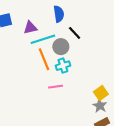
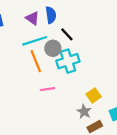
purple triangle: (30, 28) -> (33, 18), moved, turned 48
cyan cross: (63, 66) -> (68, 61), moved, size x1.5
gray star: (100, 106) -> (84, 112), moved

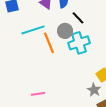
cyan line: (35, 41) -> (33, 30), moved
pink line: (48, 89) -> (38, 94), moved

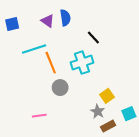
black line: (78, 18) -> (93, 38), moved
gray circle: (65, 31) -> (60, 88), moved

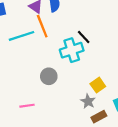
black line: (93, 38) -> (84, 37), moved
orange line: (51, 63) -> (42, 26), moved

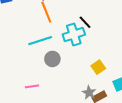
cyan line: (22, 36) -> (40, 41), moved
gray star: (88, 101) -> (89, 93), moved

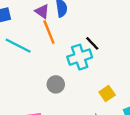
cyan line: (40, 41) -> (18, 46), moved, turned 45

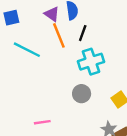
black line: (92, 43) -> (83, 33), moved, turned 63
gray circle: (56, 84) -> (82, 94), moved

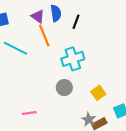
black line: (83, 33) -> (76, 22), moved

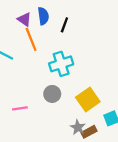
yellow square: (98, 93) -> (88, 100), size x1.5
pink line: (29, 113) -> (20, 108), moved

